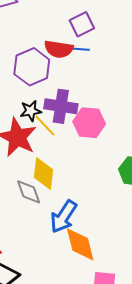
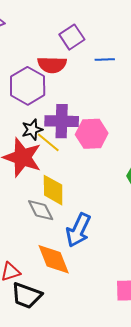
blue line: (80, 49) -> (105, 59), moved
orange diamond: (80, 244) -> (54, 259), moved

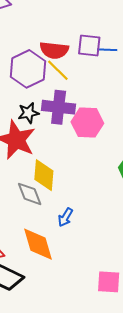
purple square: (72, 37) -> (89, 46), moved, turned 35
yellow line: (48, 142) -> (58, 70), moved
blue arrow: (78, 230) -> (65, 217), size x0.6

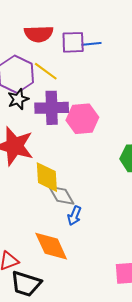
red semicircle: (54, 50) -> (39, 34), moved
black star: (28, 113) -> (18, 99), moved
gray diamond: (30, 194) -> (61, 195), moved

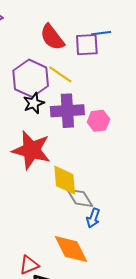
red semicircle: (39, 34) -> (52, 37), turned 56
blue line: (91, 44) -> (101, 33), moved
pink hexagon: (82, 119) -> (98, 121), size x0.7

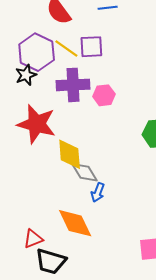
purple square: (87, 45) -> (91, 47), moved
black star: (34, 103) -> (26, 75), moved

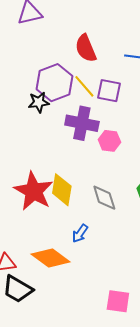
red star: (37, 124) -> (34, 191), moved
gray diamond: (85, 172) -> (104, 198), moved
orange diamond: (75, 223) -> (51, 258), turned -42

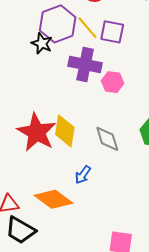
black star: (39, 102) -> (42, 43), turned 30

